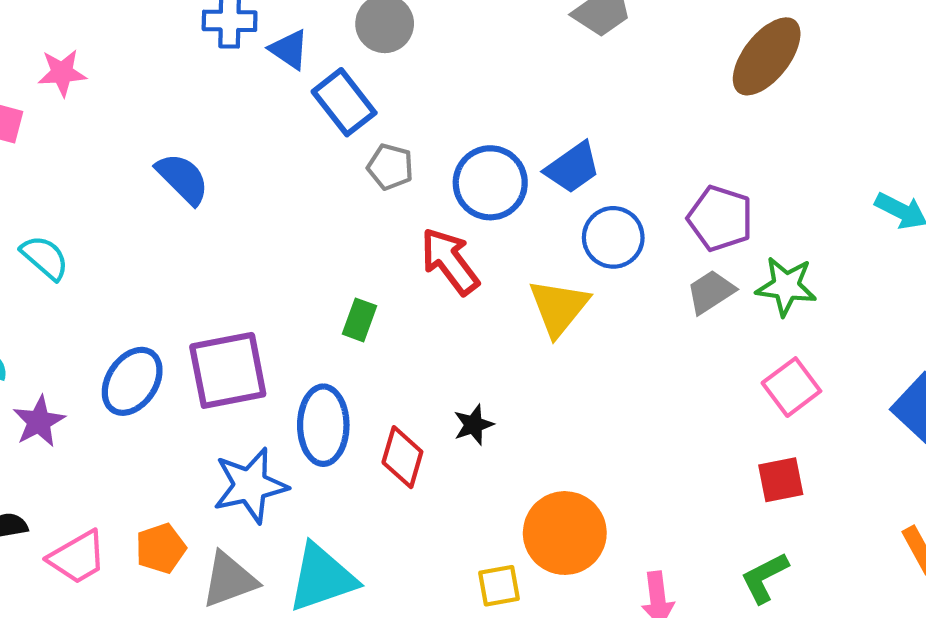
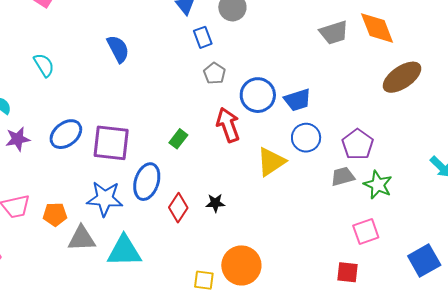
blue rectangle: (344, 102) -> (203, 37), size x0.7

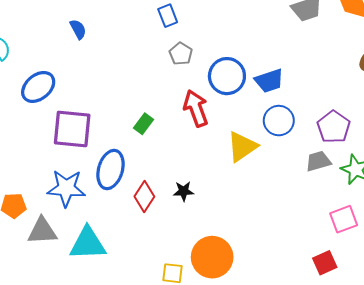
blue semicircle: (118, 49) -> (78, 29), size x0.7
blue ellipse: (66, 134) -> (38, 87), moved
red square: (348, 272) -> (325, 263), turned -30

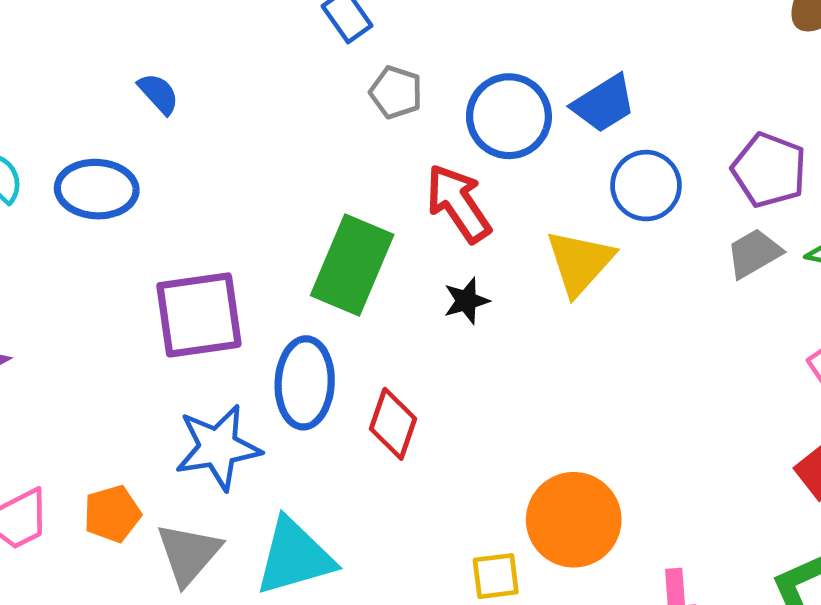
blue ellipse: (38, 87) -> (97, 189), moved, turned 56
green rectangle: (143, 124) -> (352, 265), size x2.0
black star: (184, 191) -> (466, 301), moved
gray triangle: (42, 231) -> (188, 554), turned -32

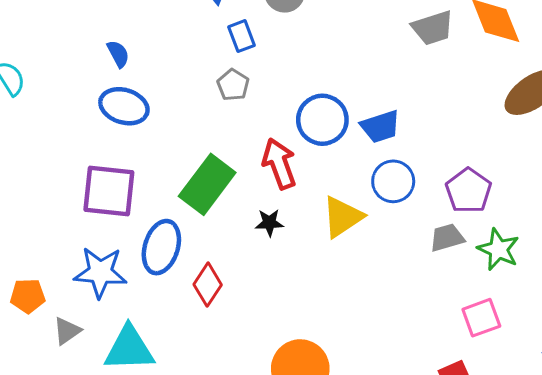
gray pentagon: (396, 92) -> (233, 85), moved
blue ellipse: (97, 189) -> (124, 106), moved
gray triangle: (188, 554) -> (67, 331), size x0.7

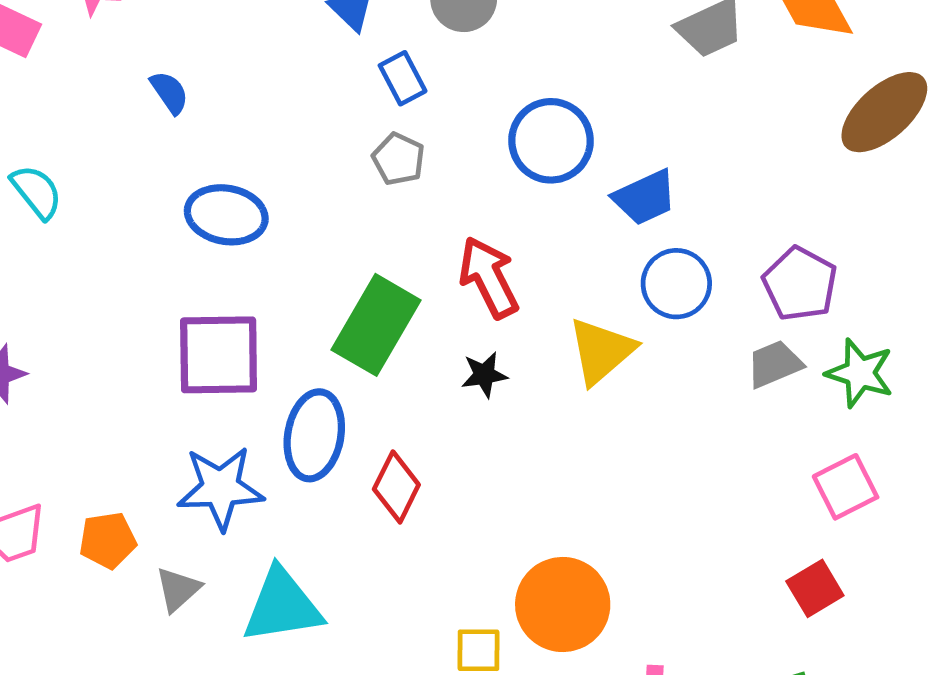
blue semicircle: (118, 54) -> (169, 92), moved
blue circle: (322, 120) -> (551, 141), moved

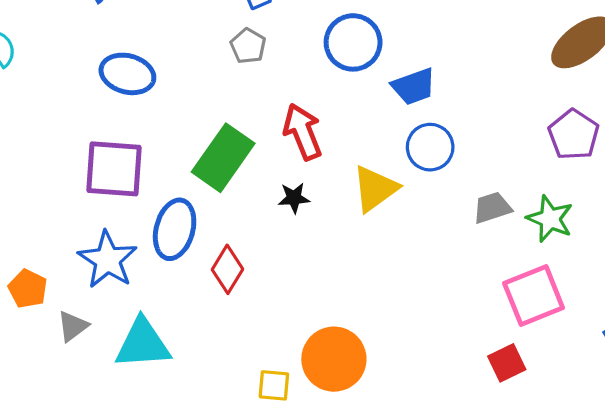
purple pentagon: (800, 284) -> (574, 135), moved
pink square: (846, 487) -> (534, 295), size x1.4
blue star: (221, 488) -> (108, 260), turned 30
orange pentagon: (108, 540) -> (28, 289), turned 30

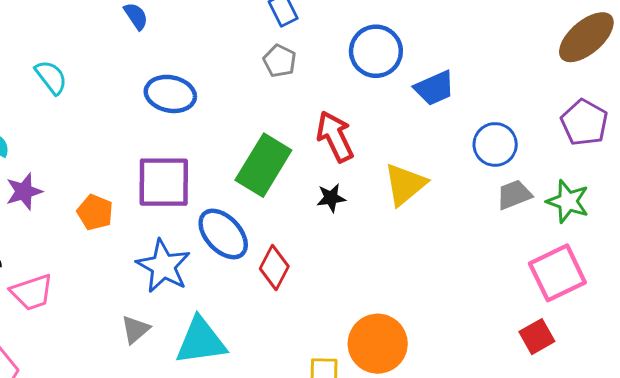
blue circle: (430, 147) -> (495, 144), moved
blue ellipse: (175, 229) -> (223, 234), turned -54
orange pentagon: (28, 289) -> (95, 212), moved

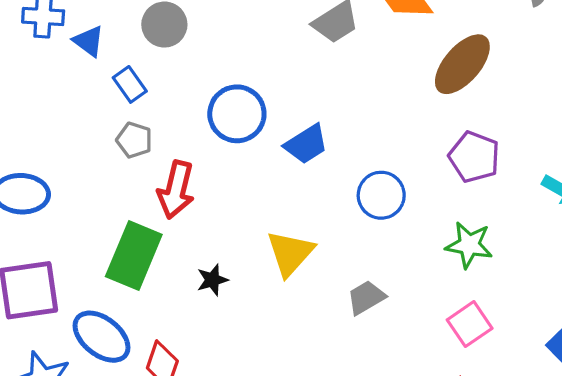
red arrow: (335, 137) -> (176, 190), moved, turned -132
gray trapezoid: (514, 195) -> (366, 298), moved
pink square: (557, 273) -> (470, 324), size x0.7

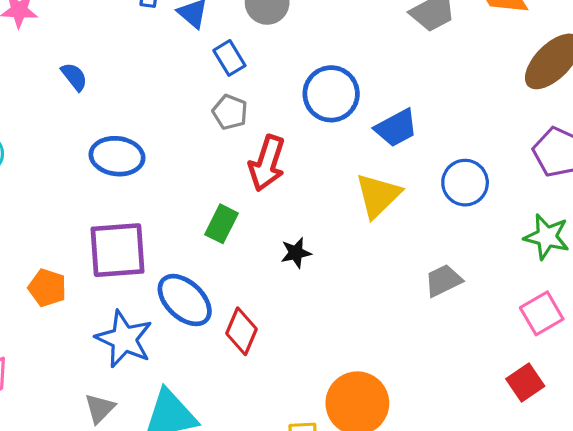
yellow triangle: (290, 253) -> (378, 196), moved
green rectangle: (134, 256) -> (222, 224), size x0.6

